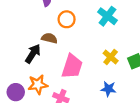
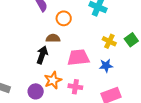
pink trapezoid: (72, 66) -> (78, 57), turned -100
blue star: (108, 89) -> (106, 66), moved

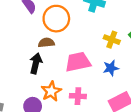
orange circle: (64, 18) -> (56, 19), size x1.5

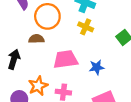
yellow cross: (112, 40) -> (86, 27), moved
black arrow: (36, 63) -> (14, 59), moved

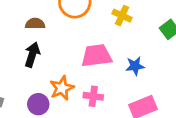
brown semicircle: (36, 39) -> (35, 24), moved

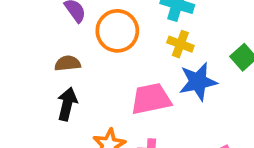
blue star: (135, 66) -> (198, 82), moved, size x1.5

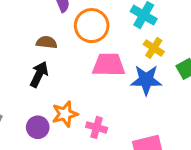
yellow cross: (180, 44) -> (154, 48), moved
pink trapezoid: (151, 99) -> (109, 65), moved

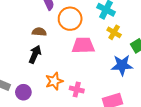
blue star: (146, 80) -> (122, 65), moved
purple circle: (38, 127) -> (23, 92), moved

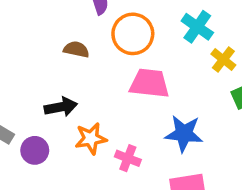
yellow cross: (114, 32) -> (223, 59), moved
black arrow: (35, 54) -> (61, 107), moved, turned 48
blue star: (122, 65) -> (184, 134), moved

